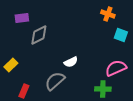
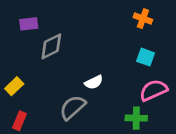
cyan square: (121, 35) -> (146, 57), moved
red rectangle: (24, 91) -> (19, 121), moved

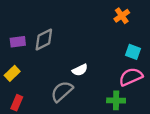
orange cross: (143, 19) -> (122, 16), turned 35
purple rectangle: (29, 24) -> (18, 42), moved
cyan square: (146, 57) -> (133, 52), moved

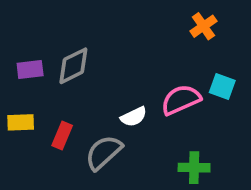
yellow rectangle: (12, 73) -> (21, 122), turned 42
pink semicircle: (131, 77) -> (181, 100), moved
red rectangle: (17, 103) -> (62, 136), moved

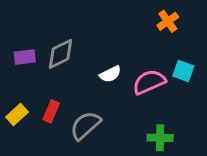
white semicircle: (134, 117) -> (110, 74), moved
yellow rectangle: (21, 122) -> (17, 115), moved, turned -40

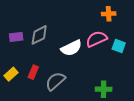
orange cross: (168, 21) -> (109, 14), turned 32
white semicircle: (110, 74) -> (71, 48), size x1.5
pink semicircle: (149, 82) -> (97, 39), moved

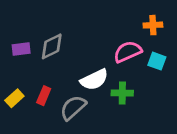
orange cross: (109, 14) -> (153, 25), moved
white semicircle: (71, 48) -> (94, 80), moved
green cross: (104, 89) -> (122, 93), moved

